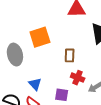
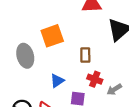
blue triangle: (35, 84) -> (57, 81), moved, turned 40

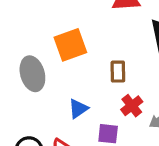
red cross: (95, 79) -> (132, 106), turned 32

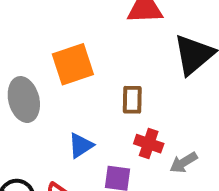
red cross: (132, 106) -> (149, 144), turned -35

